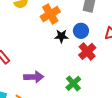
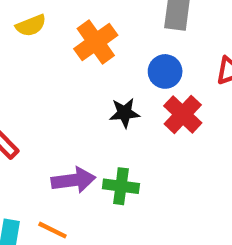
black star: (61, 36) -> (125, 113), moved
green cross: (73, 83) -> (121, 186), moved, turned -35

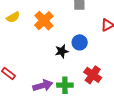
blue circle: (165, 71) -> (80, 42), moved
red cross: (183, 114) -> (93, 75), moved

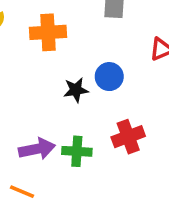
orange cross: (44, 21) -> (48, 32), turned 36
red cross: (93, 75) -> (128, 137), turned 30

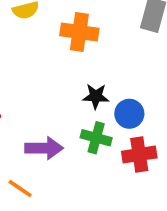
blue circle: (109, 77) -> (129, 114), moved
green cross: (77, 151) -> (96, 138), moved

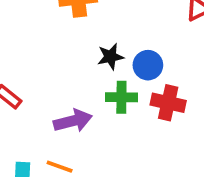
red cross: (139, 155) -> (168, 103), turned 36

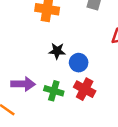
green cross: (121, 97) -> (54, 91), moved

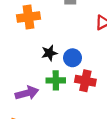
green cross: (54, 91) -> (56, 80), moved

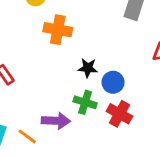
orange cross: (29, 17) -> (58, 30), moved
purple arrow: (27, 93) -> (56, 121), moved

